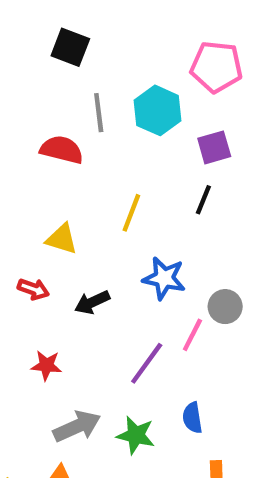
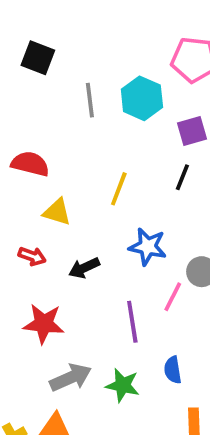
black square: (70, 47) -> (38, 58), moved
red semicircle: (62, 150) -> (30, 164), moved
purple line: (147, 363) -> (132, 322), turned -45
red star: (46, 365) -> (44, 324), size x1.5

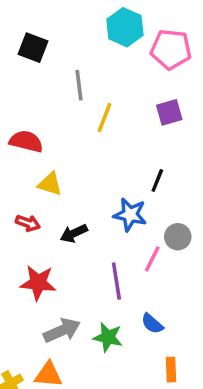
cyan hexagon: (142, 98) -> (125, 27), moved
black line: (182, 177) -> (157, 181), moved
yellow line: (119, 189) -> (105, 117), moved
blue semicircle: (173, 370) -> (152, 324), turned -40

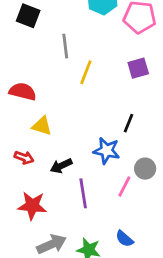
purple line: (116, 281) -> (83, 193), moved

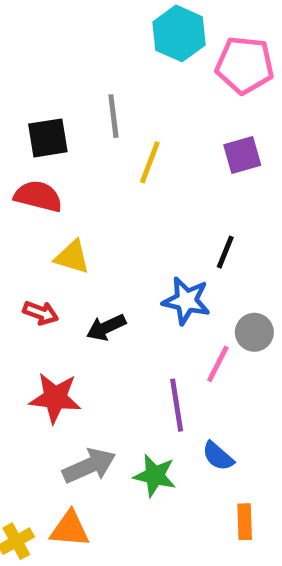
black square: (28, 16) -> (48, 138), moved, turned -30
purple line: (83, 193) -> (177, 405), moved

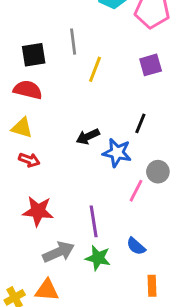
yellow triangle: (72, 257) -> (22, 128), moved
black arrow: (106, 327) -> (88, 137), moved
purple line: (177, 405) -> (94, 221), moved

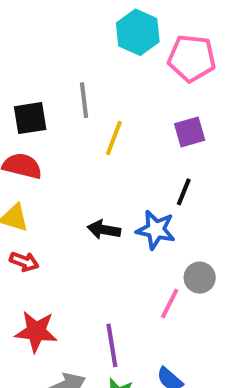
black line: (140, 123) -> (184, 192), moved
black arrow: (88, 137) -> (104, 230), turned 35
blue star: (117, 153) -> (156, 230), moved

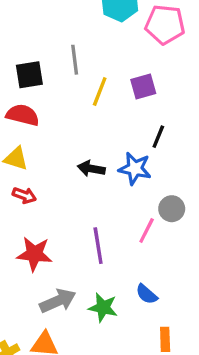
purple square: (190, 132) -> (143, 86), moved
purple line: (112, 345) -> (98, 246), moved

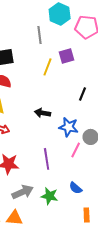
gray line: (75, 60) -> (40, 35), moved
purple square: (143, 86) -> (67, 56), moved
blue star: (135, 169) -> (69, 127), moved

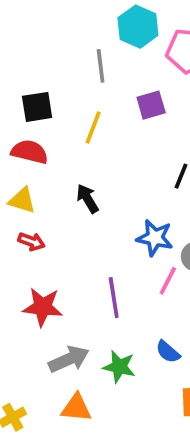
yellow line: (48, 67) -> (93, 128), moved
black arrow: (43, 113) -> (88, 199), moved, turned 49
orange triangle: (15, 218) -> (76, 408), moved

